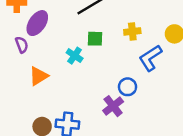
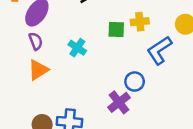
green square: (95, 39) -> (116, 29), moved
purple semicircle: (22, 45) -> (36, 41), moved

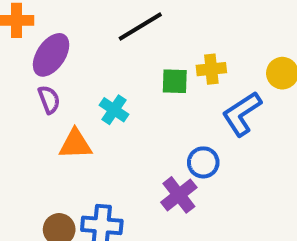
orange triangle: (38, 70) -> (75, 144), moved, turned 30

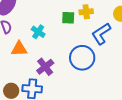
blue circle: (203, 162) -> (82, 58), size x1.6
purple cross: (179, 195) -> (45, 67), moved

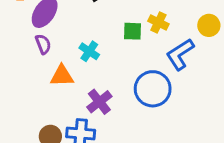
yellow cross: (86, 12) -> (158, 23), turned 32

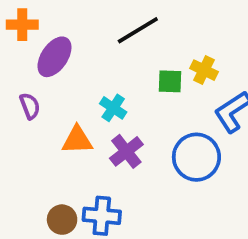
purple semicircle: (43, 44) -> (30, 106), moved
purple cross: (99, 102) -> (126, 151), moved

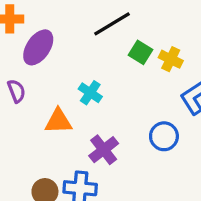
green square: (170, 81) -> (141, 52), moved, turned 30
purple cross: (126, 151) -> (104, 150), moved
blue circle: (196, 157) -> (164, 136), size x0.7

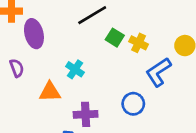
purple ellipse: (38, 47) -> (34, 34), turned -48
purple cross: (104, 150) -> (86, 114), turned 35

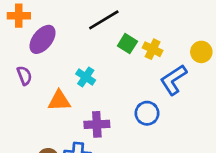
purple ellipse: (34, 34) -> (43, 39), turned 52

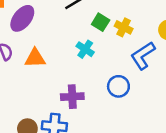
cyan cross: (86, 77) -> (85, 49), moved
orange triangle: (59, 101) -> (35, 58), moved

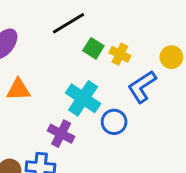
cyan cross: (85, 49) -> (83, 98), moved, size x1.6
purple cross: (72, 97) -> (61, 134), turned 30

